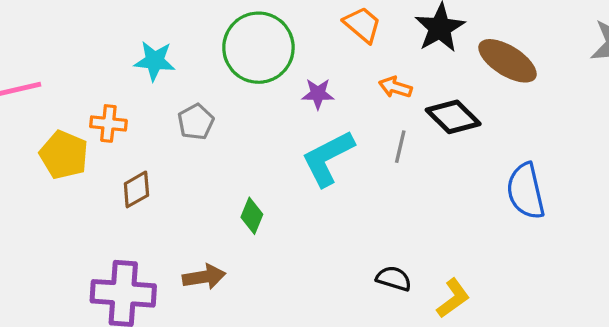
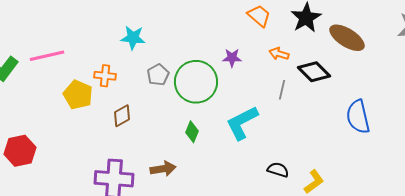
green circle: (258, 48) -> (196, 82), moved
cyan L-shape: (328, 158) -> (242, 123), moved

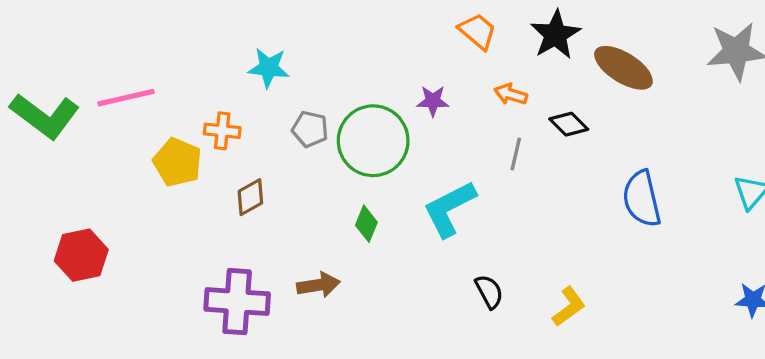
black diamond: (314, 72) -> (569, 124), size x0.7
gray pentagon: (158, 75) -> (310, 129), turned -30
black semicircle: (278, 170) -> (489, 292), moved, turned 45

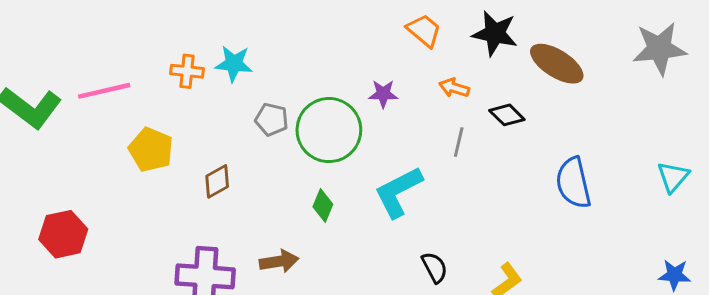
black star: (556, 35) -> (495, 33), turned -30
orange cross: (222, 131) -> (187, 71), moved

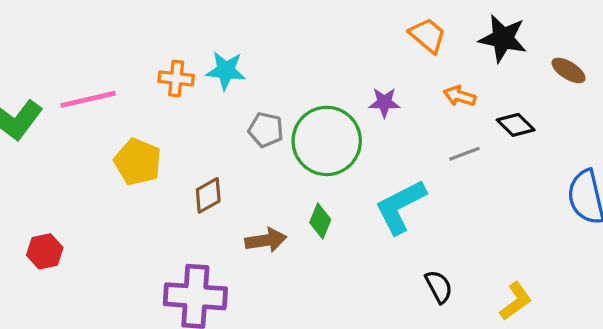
brown ellipse: (557, 64) -> (569, 70), size x0.6
gray line: (459, 142) -> (464, 154), turned 56
red hexagon: (63, 234) -> (45, 251), size x0.7
brown arrow: (279, 261) -> (266, 240), moved

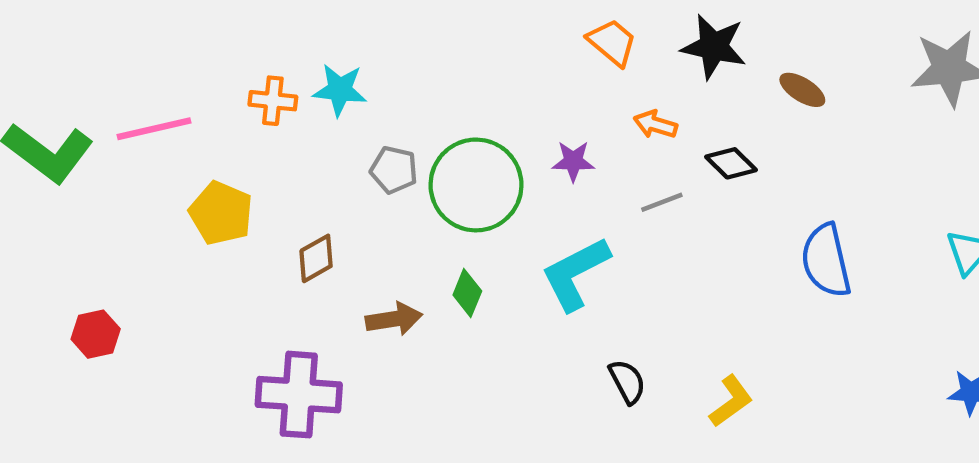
purple star: (384, 103) -> (573, 161), moved

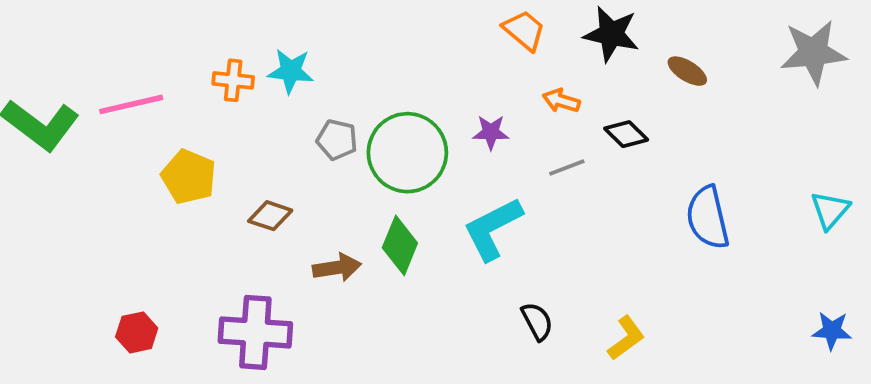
brown diamond: (316, 258) -> (270, 216), turned 48
green diamond: (467, 293) -> (400, 245), size x1.4
red hexagon: (96, 334) -> (137, 332), moved

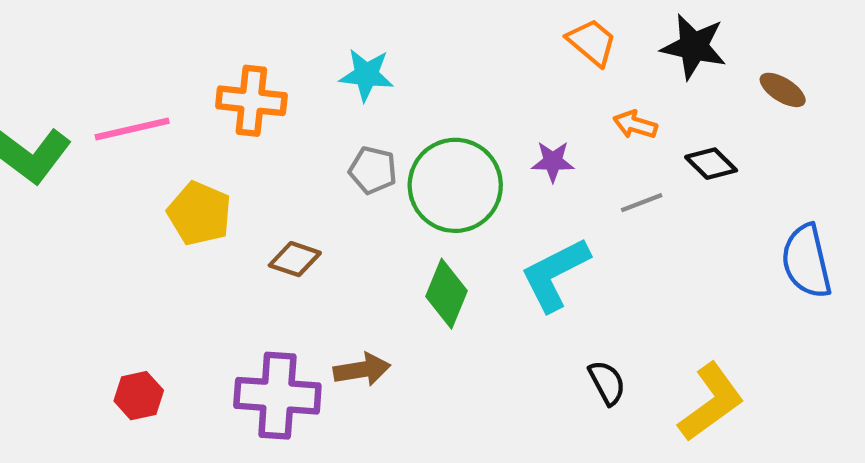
cyan star: (291, 71) -> (366, 75), moved
orange cross: (233, 80) -> (251, 101), size x1.4
brown arrow: (337, 268) -> (362, 370), moved
yellow L-shape: (626, 338) -> (711, 402), size x1.5

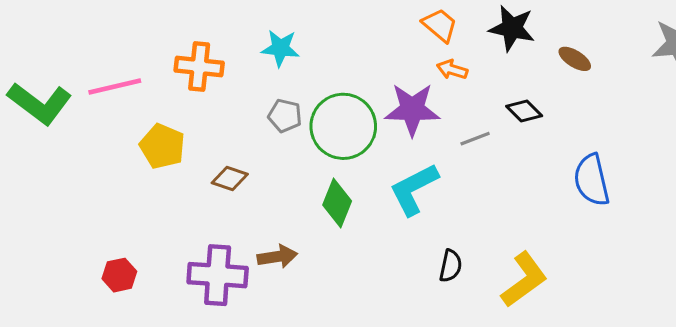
orange arrow: (635, 125) -> (452, 70), moved
purple star: (553, 161) -> (412, 109), size x1.8
black semicircle: (607, 383) -> (451, 266), turned 40

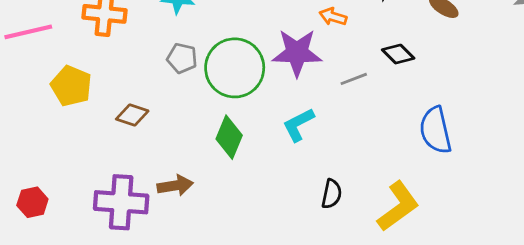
blue semicircle: (592, 180) -> (435, 130), moved
cyan L-shape: (414, 189) -> (298, 125), size x0.7

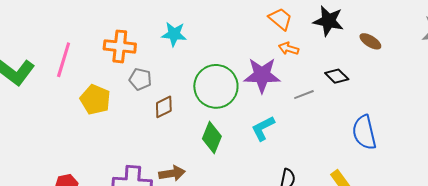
pink line: (28, 32) -> (64, 60), turned -60
gray pentagon: (182, 58) -> (140, 79), moved
brown diamond: (132, 115) -> (164, 107), moved, turned -45

